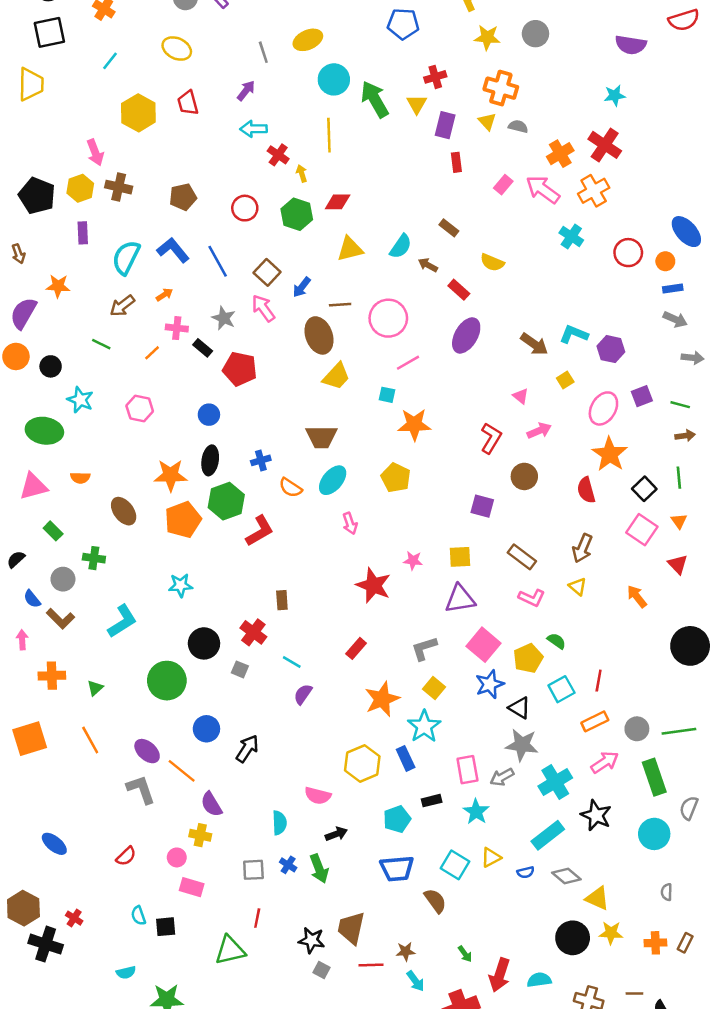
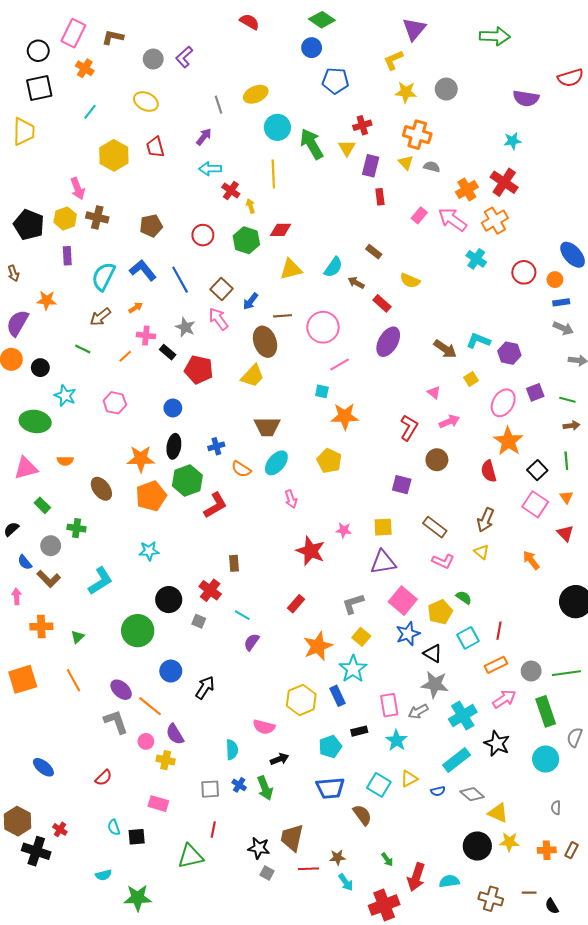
yellow trapezoid: (336, 376) -> (253, 376), moved
pink circle: (177, 857) -> (146, 741), moved

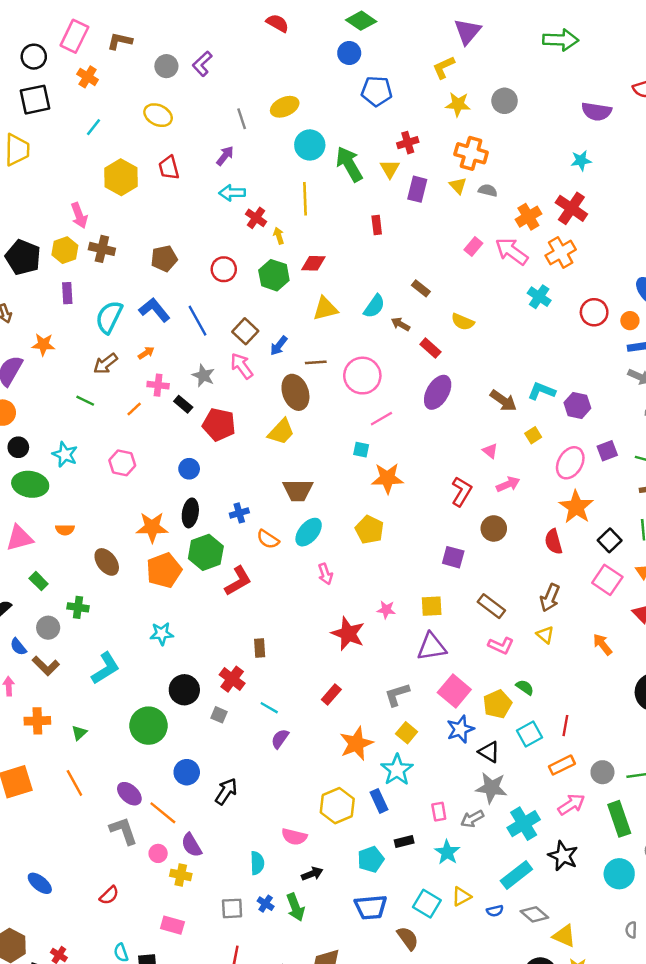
red rectangle: (380, 197) -> (377, 225), moved
black circle: (40, 368) -> (18, 447), moved
pink rectangle: (389, 705) -> (439, 812), size x0.7

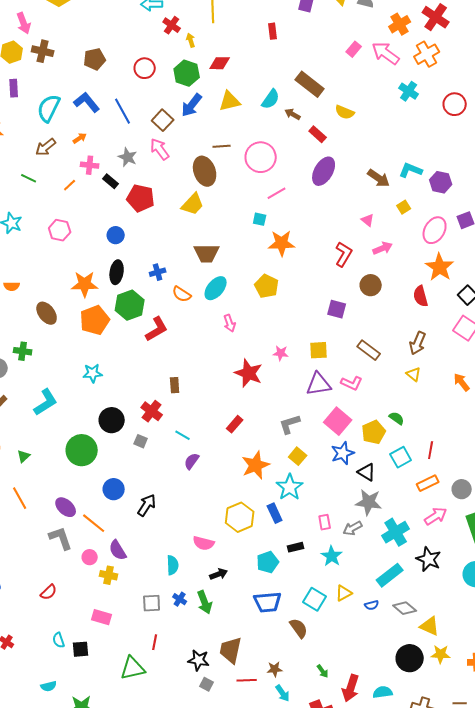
brown rectangle: (421, 288) -> (310, 84), size x1.8
blue arrow: (279, 346) -> (192, 105), moved, size x1.4
pink L-shape: (501, 646) -> (352, 383), moved

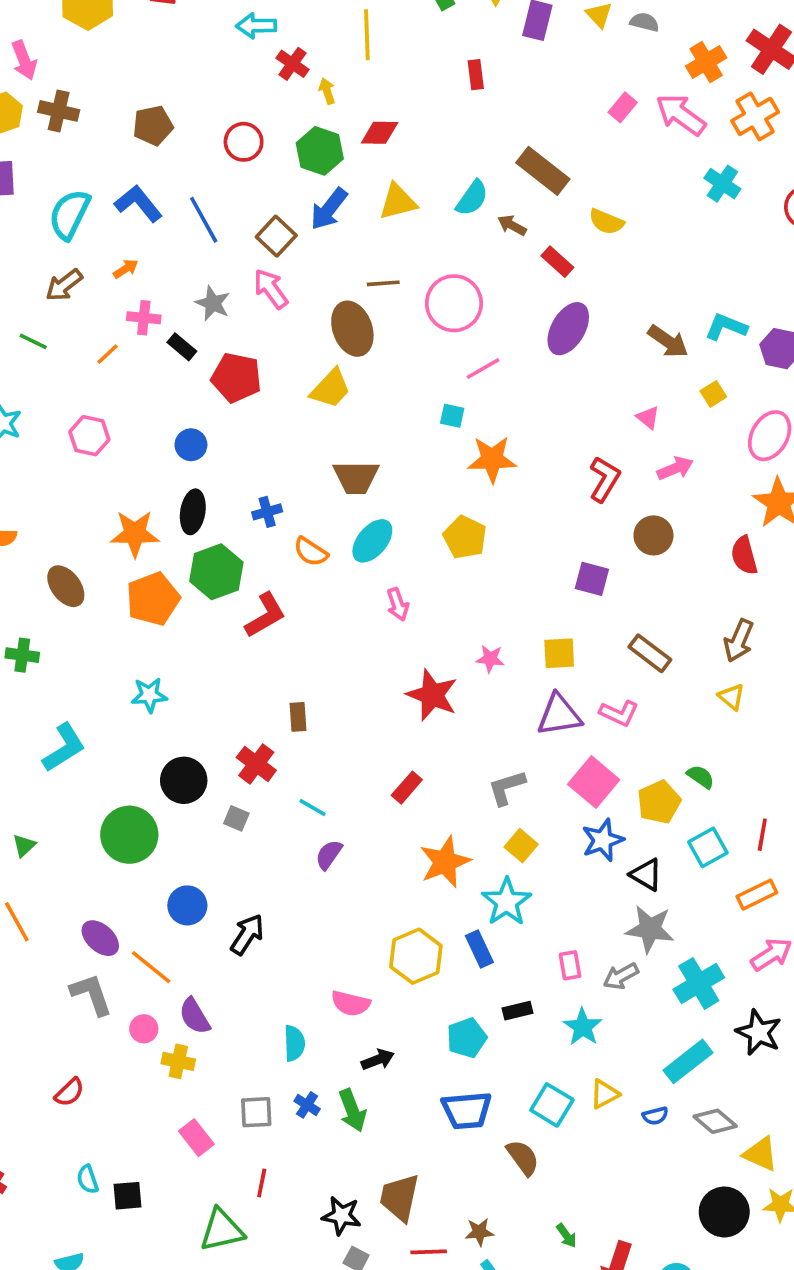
pink rectangle: (102, 617) -> (196, 1138), moved, turned 36

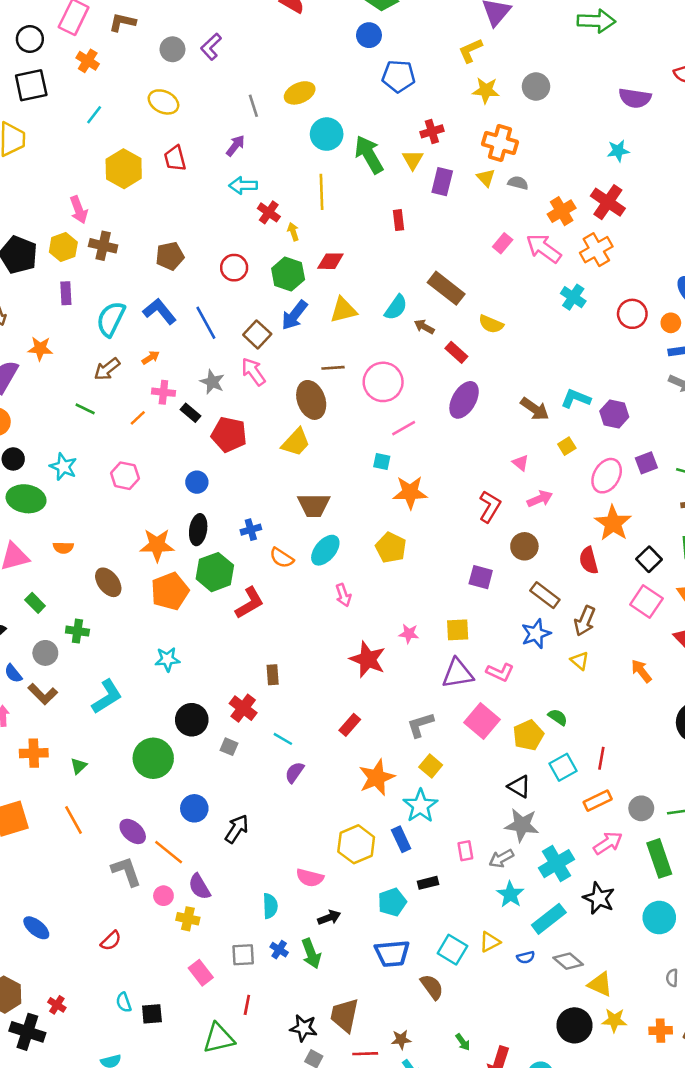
brown rectangle: (650, 653) -> (545, 595), moved
blue star: (603, 840) -> (536, 634), moved
cyan star: (583, 1027) -> (510, 894), moved

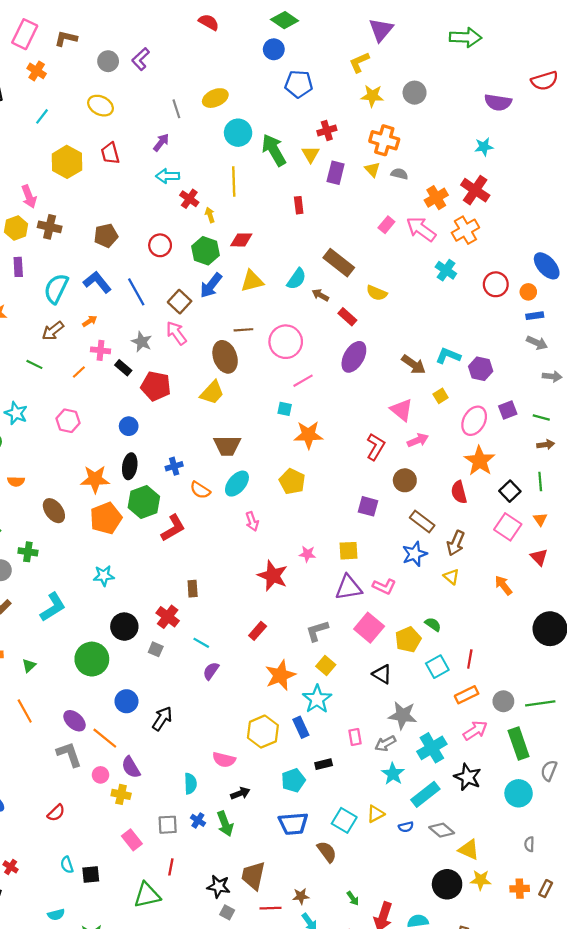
pink triangle: (521, 463) -> (402, 410), size x1.6
black triangle: (519, 787) -> (382, 674), moved

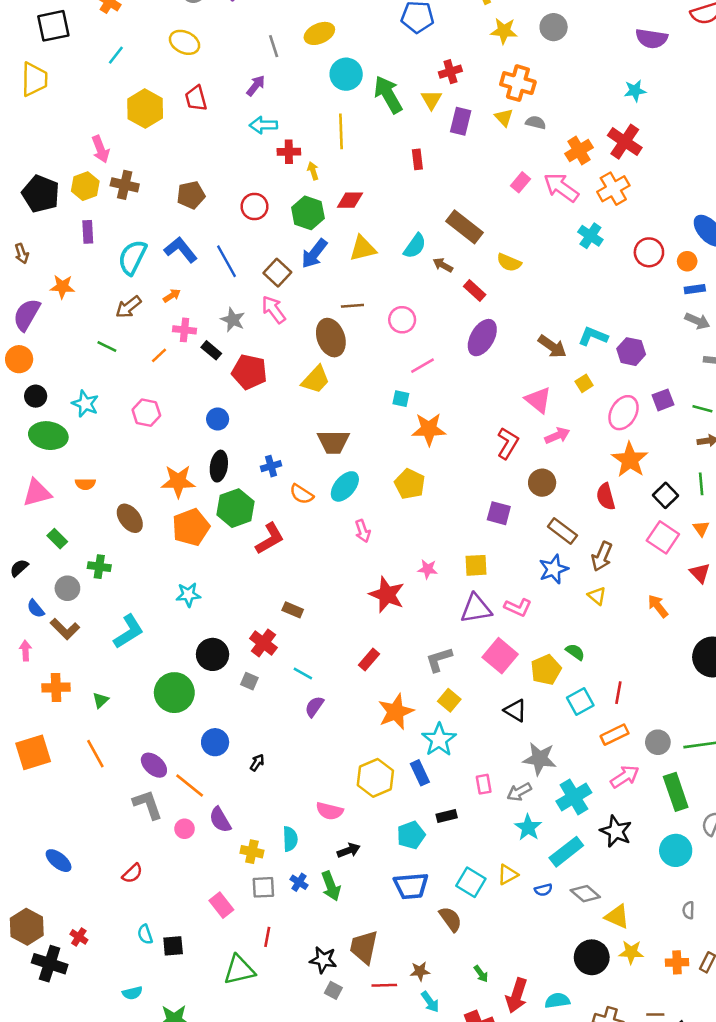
red cross: (189, 199) -> (289, 152), turned -36
pink circle: (286, 342) -> (402, 320), size x0.7
brown rectangle: (193, 589) -> (293, 610), turned -63
black arrow: (162, 719) -> (257, 763), size x0.6
yellow cross: (121, 794) -> (252, 852), moved

